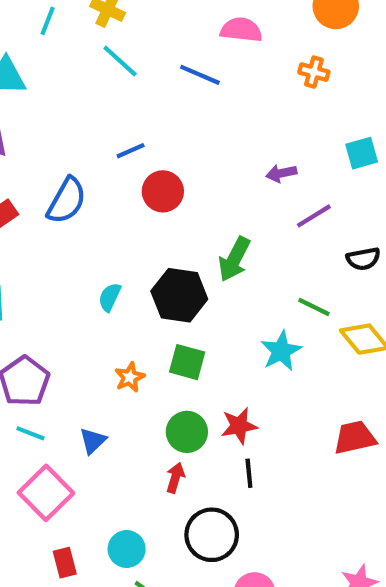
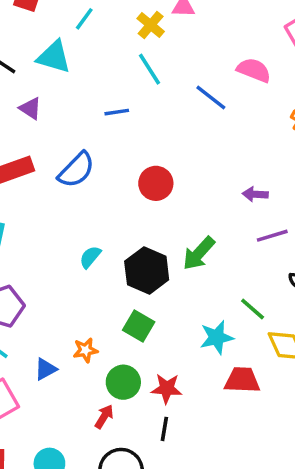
cyan line: (48, 21) -> (84, 19), moved
blue line: (131, 151) -> (117, 112), moved
orange star: (130, 377) -> (85, 350), moved
red trapezoid: (355, 438) -> (242, 380), moved

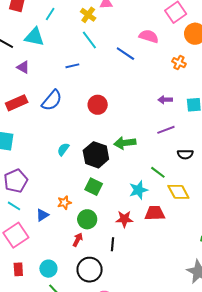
purple arrow: (255, 194) -> (165, 100), moved
green arrow: (199, 253) -> (125, 143), turned 45
red star: (167, 389) -> (124, 219), moved

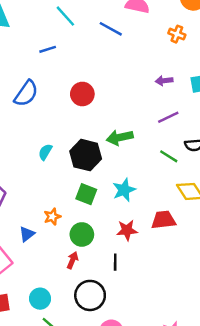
green line: (158, 172) -> (169, 156), moved
cyan star: (138, 190) -> (124, 190), moved

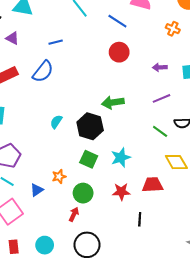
blue line: (48, 49) -> (56, 42), moved
red circle: (82, 94) -> (119, 52), moved
green arrow: (120, 137) -> (113, 102), moved
black line: (115, 262) -> (140, 219), moved

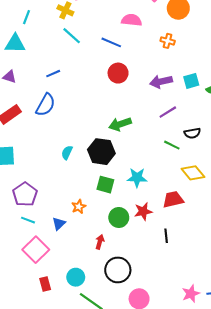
purple arrow: (160, 67) -> (161, 81), size x1.5
cyan star: (121, 158) -> (137, 178), turned 30
green circle: (83, 193) -> (119, 217), moved

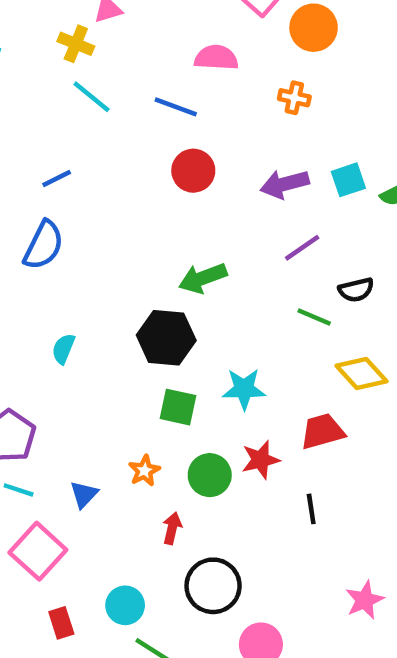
cyan semicircle: (67, 153) -> (63, 349), moved
orange star: (79, 207) -> (144, 471), moved
pink star: (191, 294) -> (365, 600), moved

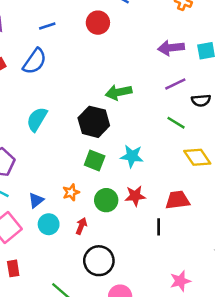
red circle: (193, 171) -> (98, 23), moved
black semicircle: (356, 290) -> (201, 100), moved
cyan semicircle: (63, 349) -> (37, 119), size x1.5
red trapezoid: (322, 431) -> (178, 200), moved
cyan circle: (125, 605) -> (49, 224), moved

